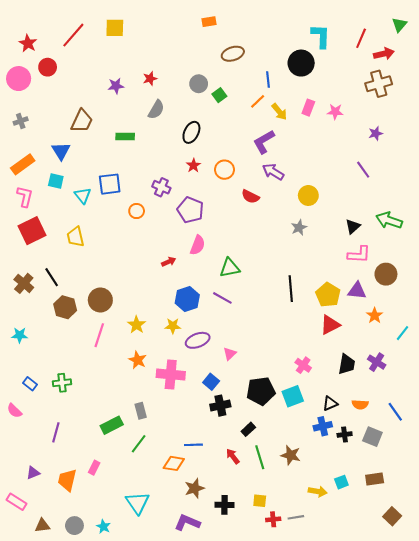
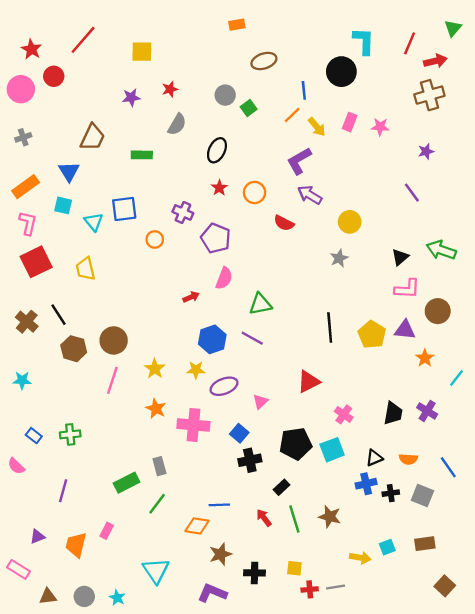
yellow square: (115, 28) -> (142, 52), moved
red triangle: (330, 325) -> (309, 382), moved

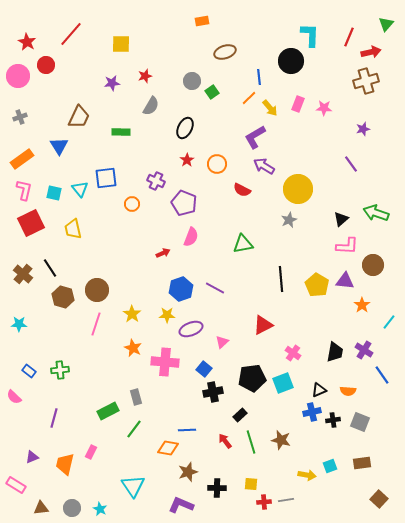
cyan square: (63, 205) -> (54, 193), moved
yellow circle: (350, 222) -> (298, 189), size x1.5
green triangle: (260, 304) -> (243, 244), moved
blue line: (448, 467) -> (382, 375), moved

